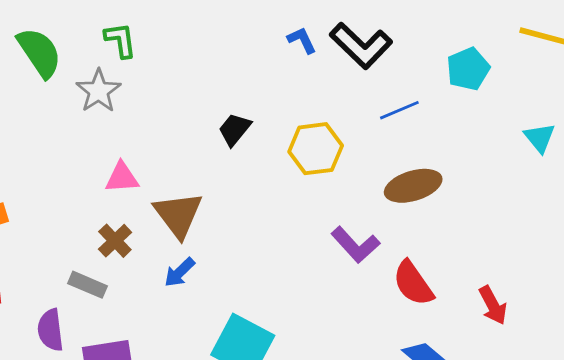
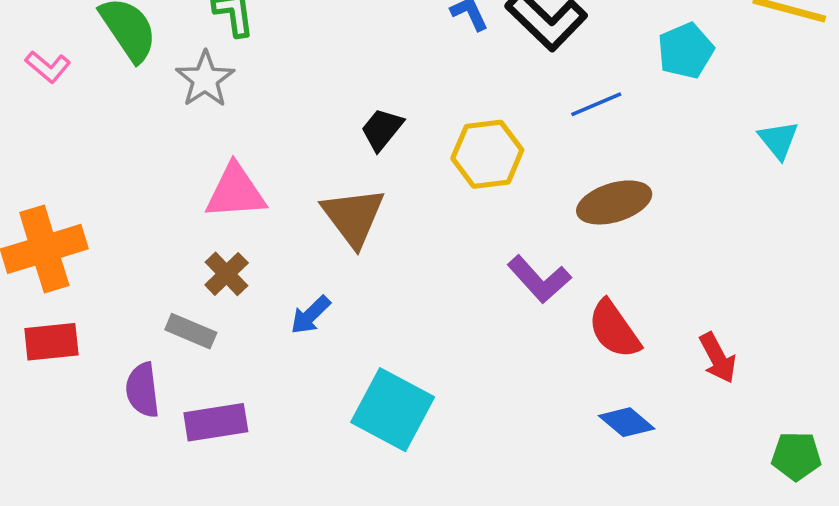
pink triangle: (122, 178) -> (235, 192), size x1.4
brown triangle: (178, 215) -> (353, 217), moved

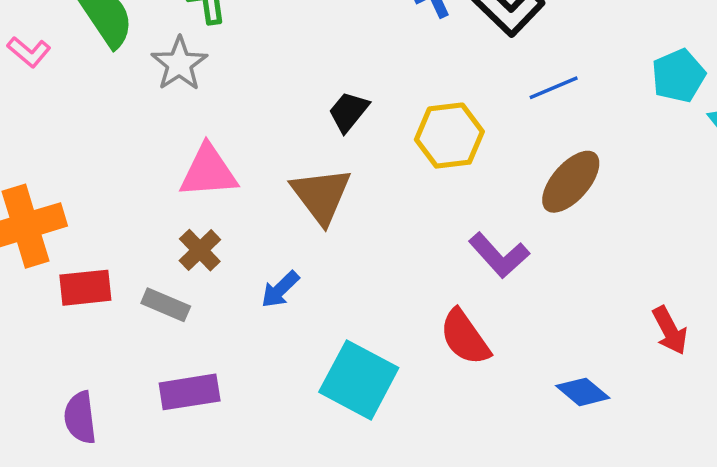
cyan pentagon: (686, 51) -> (678, 76), moved
brown ellipse: (614, 202) -> (571, 182), turned -32
red semicircle: (614, 329) -> (465, 337), moved
red rectangle: (51, 342) -> (85, 288), moved
purple semicircle: (143, 390) -> (80, 418), moved

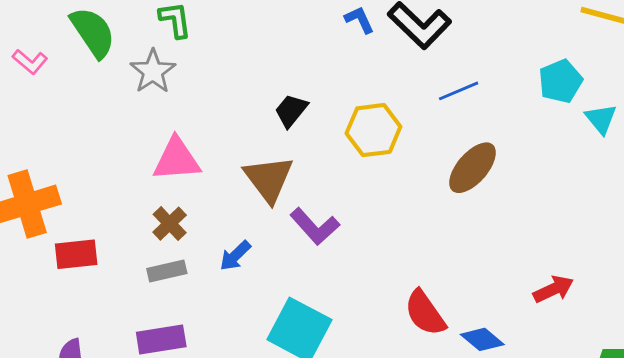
purple L-shape: (499, 255) -> (315, 226), moved
gray rectangle: (166, 305) -> (167, 271), moved, turned -36
red arrow: (670, 330) -> (553, 289), turned -87
red semicircle: (465, 337) -> (425, 313), moved

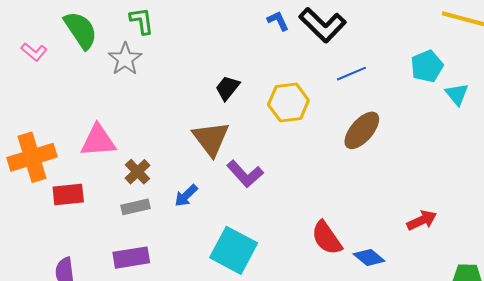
pink triangle: (177, 159) -> (98, 141), moved

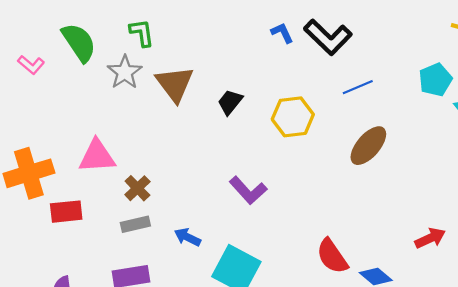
brown triangle: (211, 139) -> (175, 84), moved
blue arrow: (186, 196) -> (187, 237), moved, turned 70

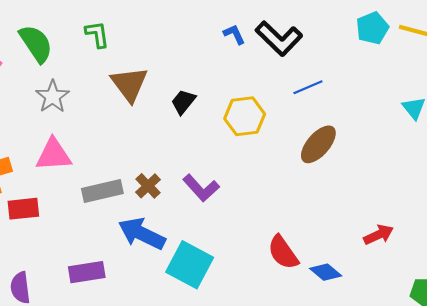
gray star: (125, 72) -> (53, 97), moved
cyan pentagon: (435, 80) -> (372, 28), moved
brown cross: (137, 188) -> (148, 186), moved
gray rectangle: (135, 224) -> (102, 191), moved, size x1.4
blue arrow: (187, 237) -> (142, 234), size x1.8

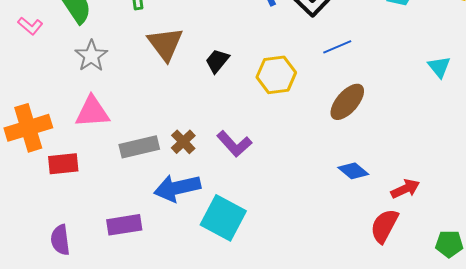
blue arrow: (142, 234) -> (177, 188), turned -39
red semicircle: (283, 252) -> (384, 226), moved, turned 63
blue diamond: (326, 272) -> (353, 171), moved

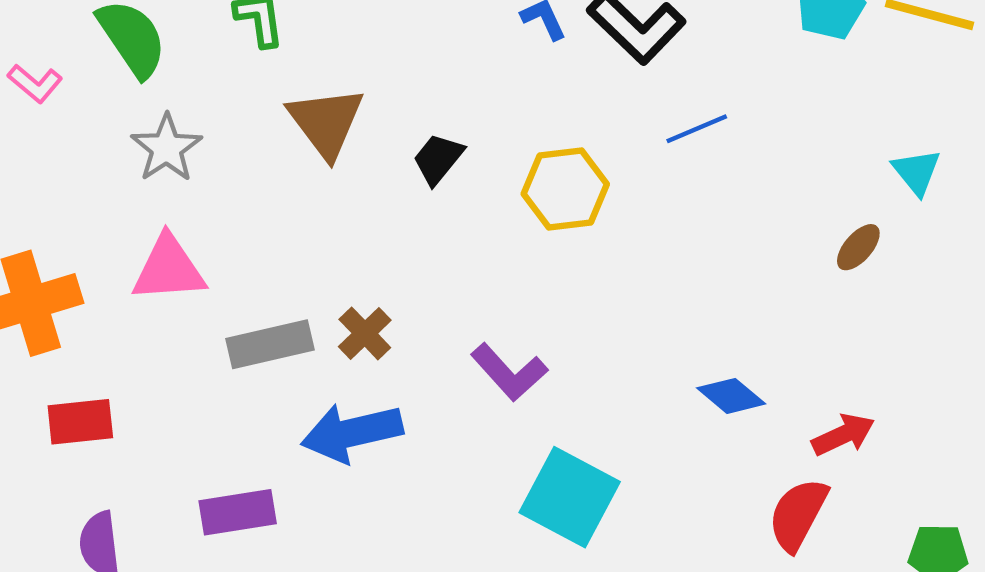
brown ellipse: (347, 102) -> (858, 247), moved, size x0.6
purple L-shape: (234, 144) -> (509, 372), moved
red rectangle: (63, 164) -> (80, 422), moved
cyan square: (223, 218) -> (570, 497), moved

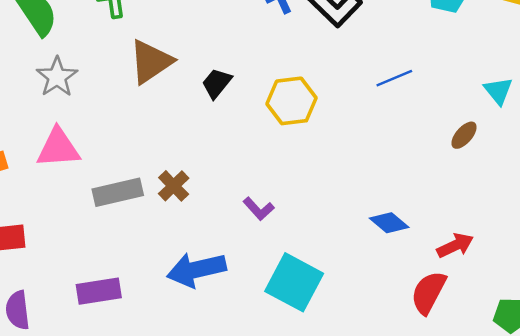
brown triangle: (326, 122) -> (151, 62), turned 33
blue line: (697, 129) -> (394, 78), moved
purple L-shape: (509, 372) -> (259, 209), size x0.7
blue arrow: (352, 433) -> (196, 270), moved

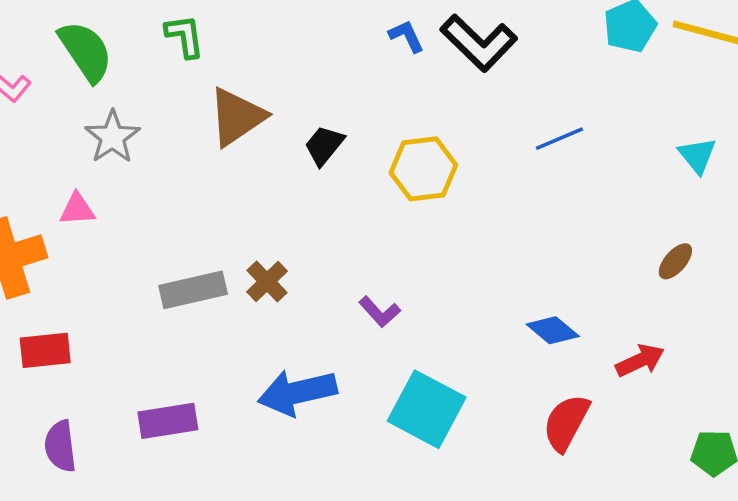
brown ellipse: (464, 135) -> (675, 261), moved
pink triangle: (58, 148) -> (77, 209), moved, size x0.6
red semicircle: (429, 292) -> (566, 423), moved

